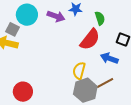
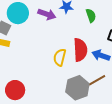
red semicircle: (90, 39) -> (80, 50), moved, turned -40
yellow semicircle: (79, 71) -> (60, 57), moved

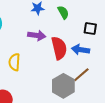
purple arrow: (47, 14) -> (37, 35), moved
yellow semicircle: (60, 57) -> (14, 62), moved

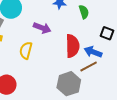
purple arrow: (37, 35) -> (42, 28), moved
brown line: (81, 75) -> (89, 67), moved

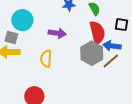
red semicircle: (73, 46) -> (97, 32), moved
gray hexagon: (69, 84) -> (92, 53), moved

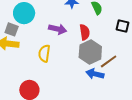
red semicircle: (97, 32) -> (85, 32), moved, size x0.7
blue arrow: (112, 46) -> (95, 74), moved

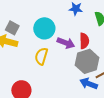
cyan circle: (24, 13) -> (44, 28), moved
purple arrow: (58, 29) -> (66, 43), moved

